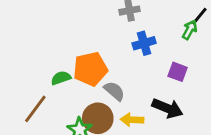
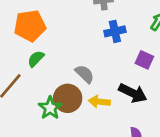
orange pentagon: (90, 69) -> (30, 26), moved
green semicircle: (61, 78) -> (36, 59), turned -30

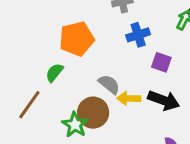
orange pentagon: (30, 26) -> (77, 39), moved
purple square: (144, 60) -> (161, 62), moved
yellow arrow: (99, 102) -> (129, 98), moved

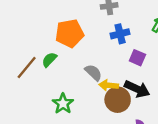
brown line: (29, 105) -> (27, 68), moved
brown circle: (93, 113) -> (118, 100), moved

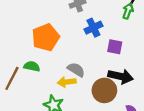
green semicircle: (49, 60) -> (32, 66), turned 70
yellow arrow: (109, 85) -> (67, 82), moved

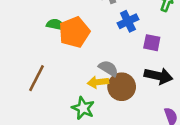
green semicircle: (32, 66) -> (55, 25), moved
brown circle: (104, 90) -> (122, 87), moved

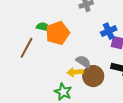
blue cross: (128, 21) -> (109, 31), moved
brown line: (36, 78) -> (26, 48), moved

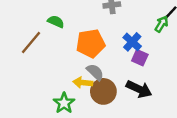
blue cross: (109, 31) -> (132, 42), turned -35
orange pentagon: (58, 33) -> (91, 43), moved

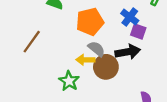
brown line: (31, 42) -> (32, 42), moved
black arrow: (139, 89) -> (128, 52), moved, turned -30

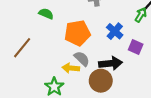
purple square: (138, 31) -> (136, 47), moved
brown circle: (106, 67) -> (101, 81), moved

